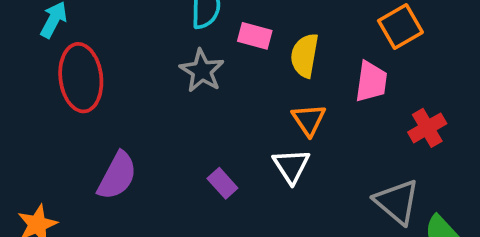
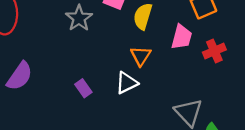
red cross: (427, 128) -> (214, 51), moved
white triangle: (291, 166) -> (127, 83), turned 30

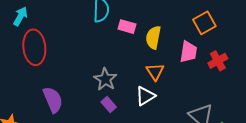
gray star: (79, 18) -> (105, 79), moved
purple semicircle: (20, 76) -> (53, 100), turned -52

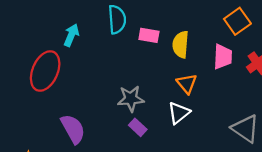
cyan arrow: (20, 16) -> (71, 35), moved
red ellipse: (34, 47) -> (45, 71), turned 36
gray star: (105, 79) -> (131, 99), turned -30

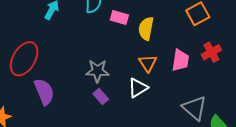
pink trapezoid: (223, 57) -> (180, 60), moved
red ellipse: (45, 71) -> (24, 59), moved

